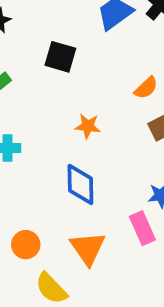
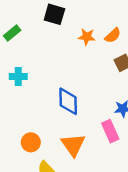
orange star: (88, 126) -> (87, 37), moved

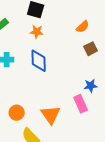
orange star: (87, 37) -> (37, 32), moved
blue diamond: (68, 101) -> (39, 61), moved

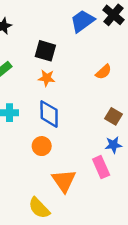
brown square: (91, 49) -> (113, 116), moved, turned -32
orange circle: (17, 113) -> (42, 146), moved

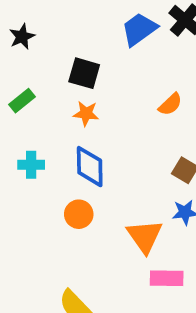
pink rectangle: (101, 167) -> (167, 278), moved, turned -65
orange triangle: (64, 181) -> (145, 236), moved

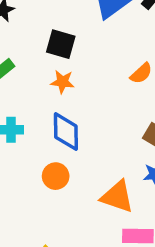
orange triangle: (145, 236) -> (117, 197), turned -36

